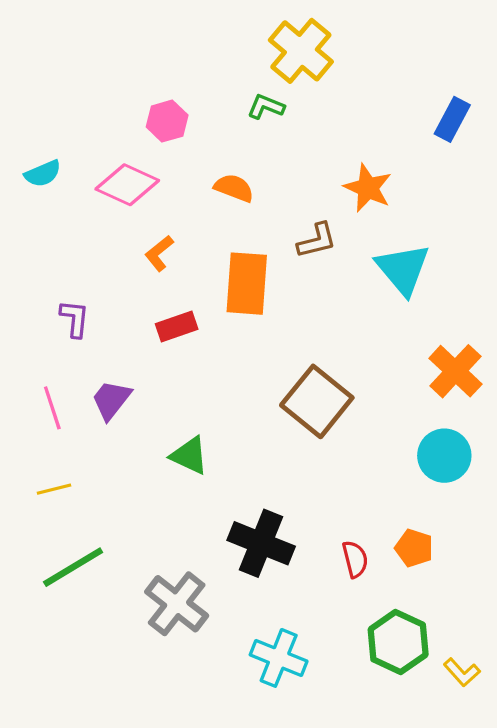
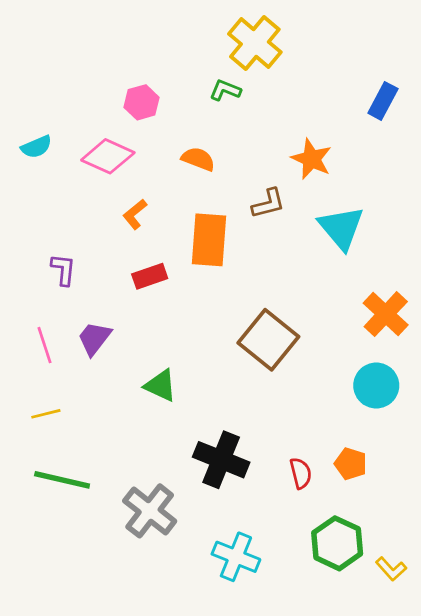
green line: (73, 567) -> (62, 480), turned 44

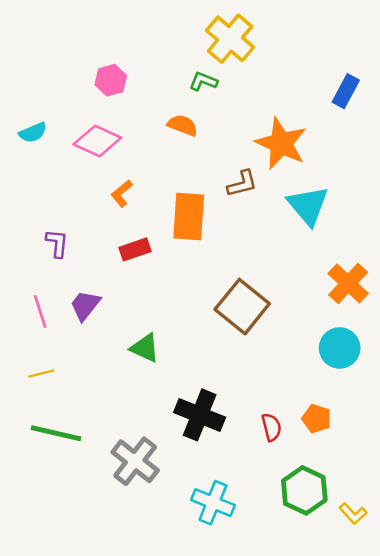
pink hexagon: (142, 102) -> (111, 80), moved
orange semicircle: (198, 159) -> (183, 125), moved
orange star: (311, 159) -> (281, 143), size x1.4

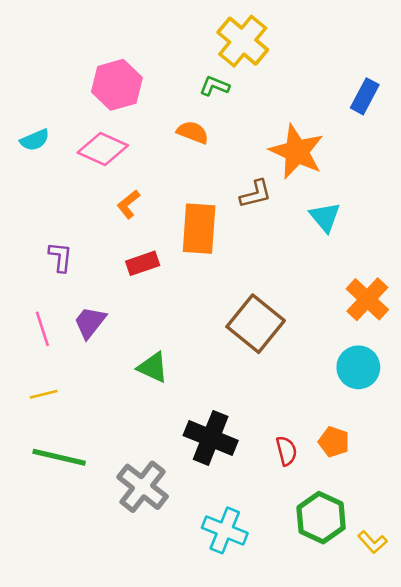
pink hexagon: (111, 80) -> (117, 85), size x1.5
cyan triangle: (308, 206) -> (325, 217), size x0.7

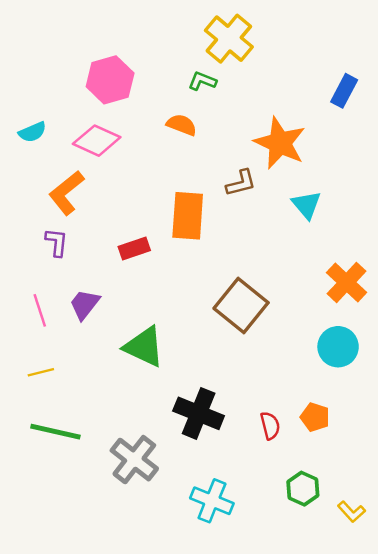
orange L-shape: (128, 204) -> (66, 193), moved, size x1.6
green triangle: (153, 367) -> (144, 347), size x1.4
green hexagon: (321, 518) -> (303, 489), size x0.7

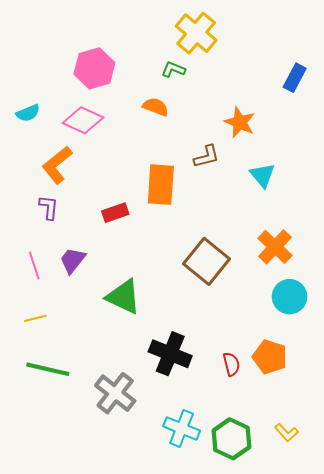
orange star: (280, 143) -> (240, 122), size x0.7
orange cross: (347, 282) -> (275, 247), moved
orange pentagon: (315, 417) -> (270, 357), size x1.4
green hexagon: (303, 489) -> (231, 439), moved, size x1.4
yellow L-shape: (351, 512) -> (286, 433), moved

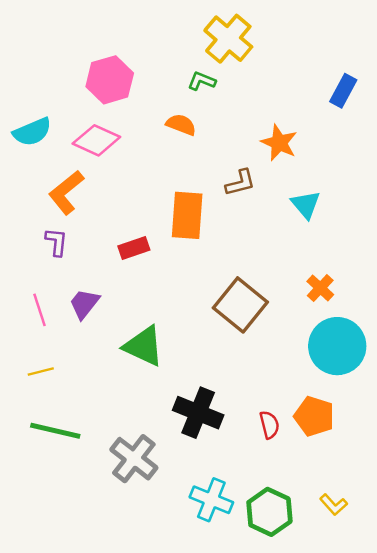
cyan semicircle: (28, 113) -> (32, 132), size x1.4
orange cross: (275, 247) -> (320, 288), size x0.7
cyan circle: (290, 297) -> (337, 346), size x1.4

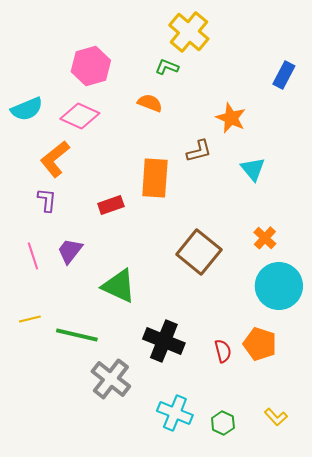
yellow line: (41, 371) -> (30, 319), moved
green line: (55, 431) -> (77, 335), moved
green hexagon: (269, 512) -> (223, 423), size x0.6

